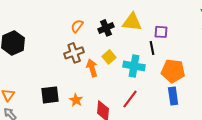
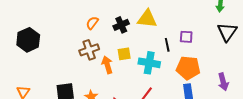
purple square: (161, 32) -> (186, 37), moved
yellow square: (109, 57) -> (124, 54), turned 32

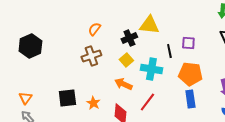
black cross: (121, 25) -> (129, 38), moved
yellow square: (124, 54) -> (126, 60), turned -32
orange arrow: (107, 65) -> (123, 84), moved, turned -48

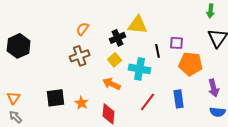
orange pentagon: (190, 74) -> (191, 64), moved
red line: (147, 102) -> (148, 102), moved

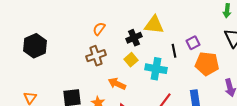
purple square: (177, 43) -> (193, 43), turned -32
orange arrow: (112, 84) -> (117, 84), moved

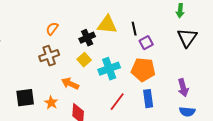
black line: (174, 51) -> (134, 29), moved
orange pentagon: (207, 64) -> (143, 70), moved
cyan cross: (156, 69) -> (109, 69), turned -30

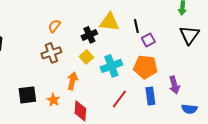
orange arrow: (70, 84) -> (72, 81), turned 78
purple arrow: (183, 88) -> (174, 85), moved

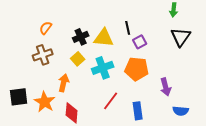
yellow triangle: (109, 22) -> (104, 38), moved
blue rectangle: (150, 96) -> (138, 111), moved
orange star: (53, 100) -> (45, 102), size x1.5

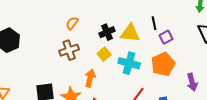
cyan cross: (103, 68) -> (129, 63), turned 35
orange pentagon: (137, 69) -> (163, 64), turned -30

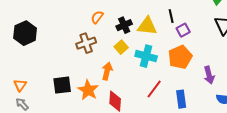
orange semicircle: (72, 23) -> (97, 17), moved

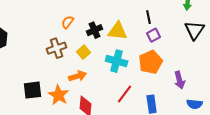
black line: (171, 16) -> (149, 17), moved
yellow square: (121, 47) -> (84, 52), moved
orange arrow: (107, 71) -> (78, 76), turned 60

